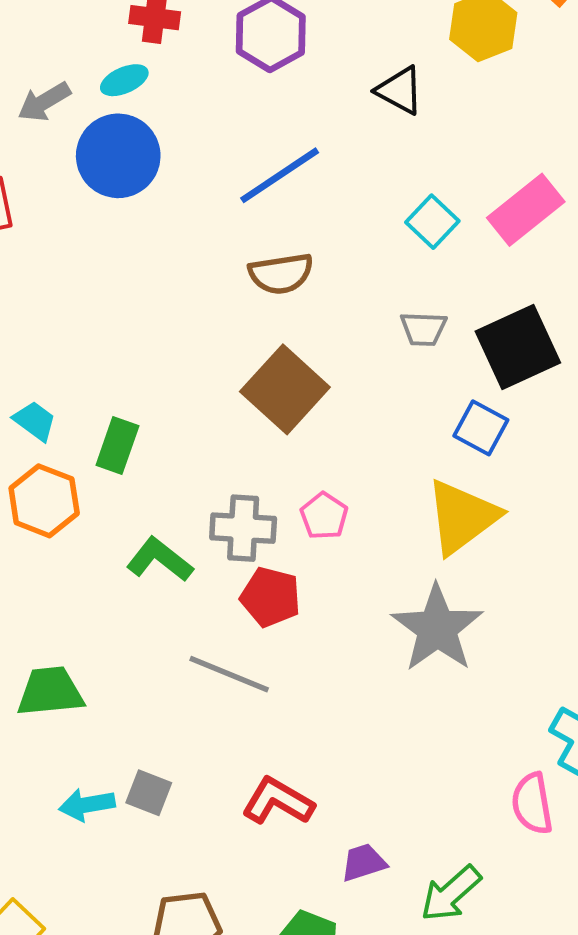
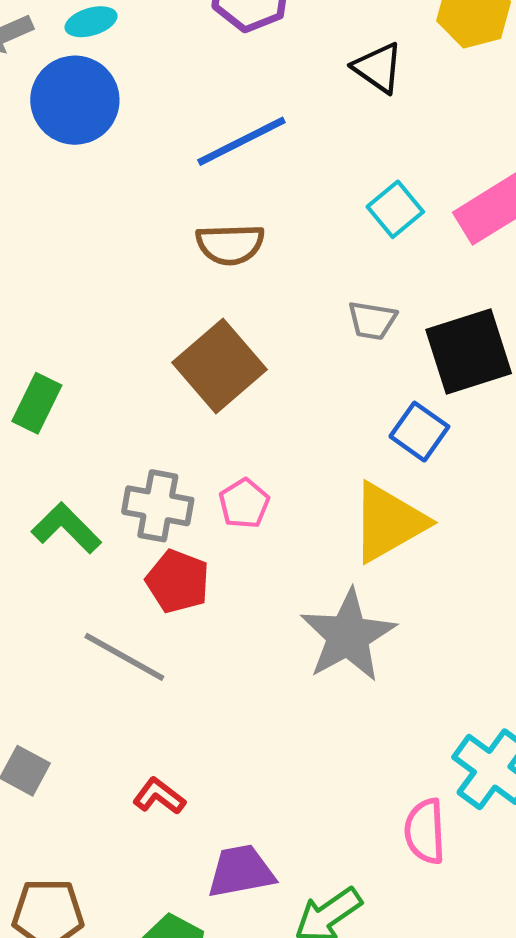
red L-shape: (278, 801) -> (159, 796), size x0.7
purple trapezoid: (363, 863) -> (241, 871), size x1.4

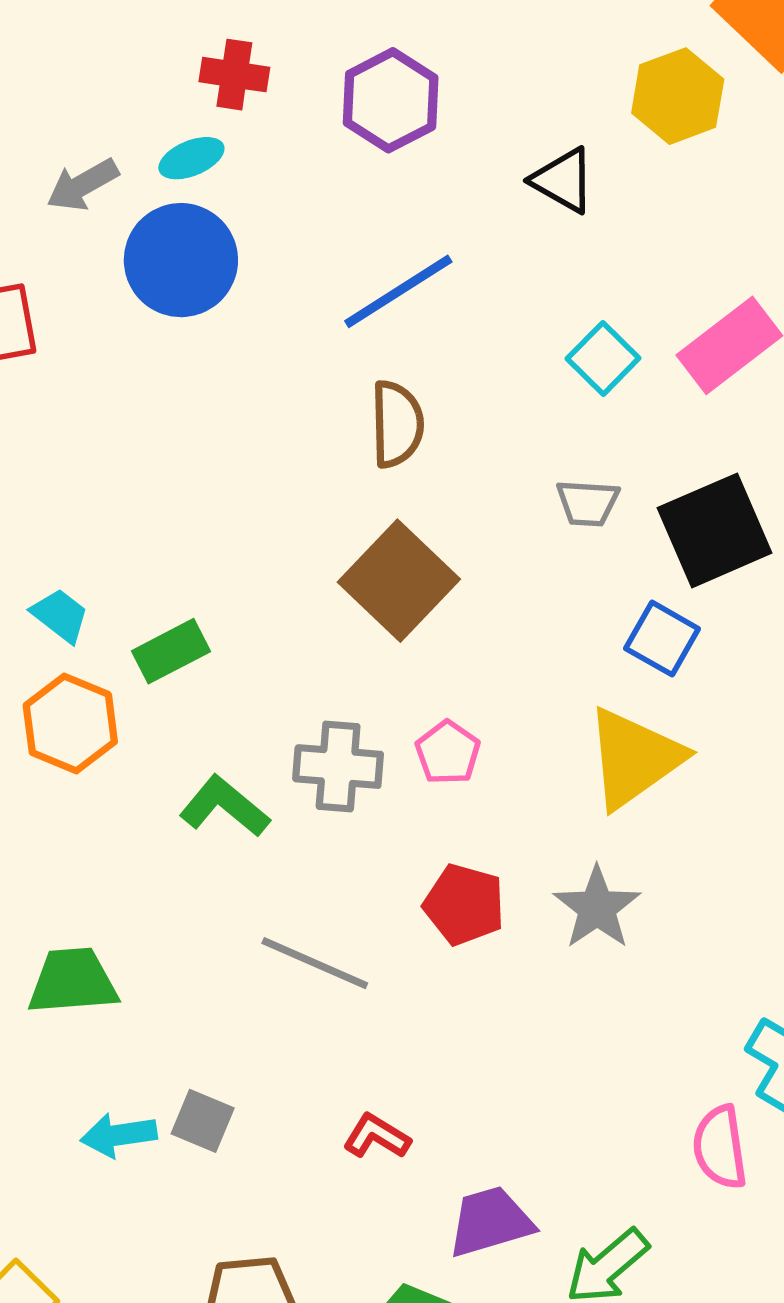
brown semicircle: (230, 244) -> (397, 424), turned -84
green rectangle: (37, 403) -> (171, 651), turned 42
red pentagon: (178, 581) -> (464, 905), moved
gray star: (348, 636) -> (597, 908), size x0.7

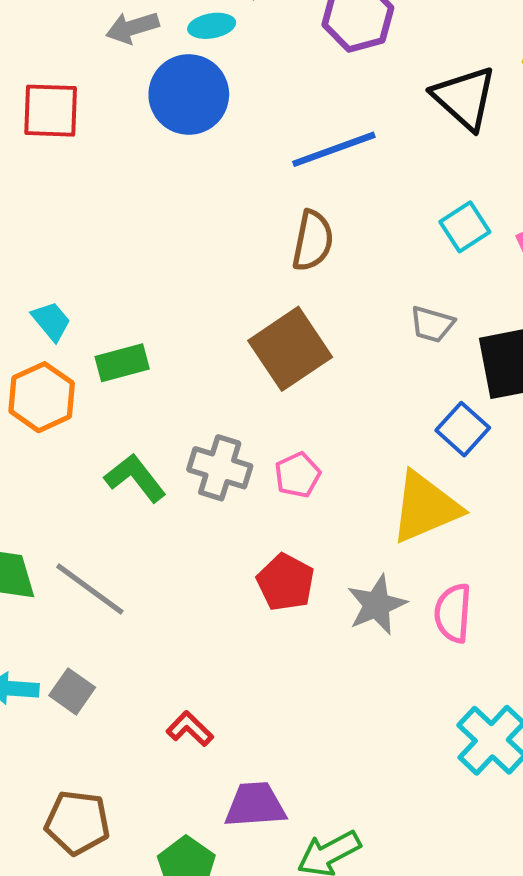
black triangle: (563, 180) -> (464, 98), size x1.4
gray line: (315, 963) -> (90, 589), moved
pink semicircle: (720, 1147) -> (453, 613), moved

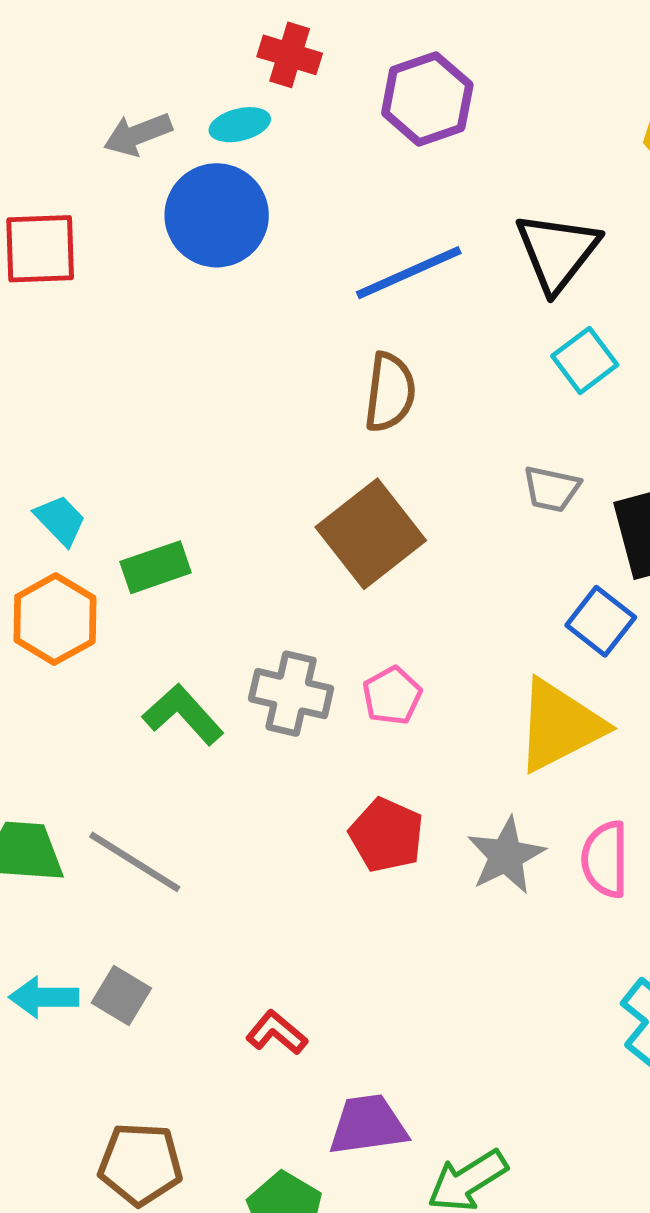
black triangle: (464, 98) -> (557, 252), moved, turned 30

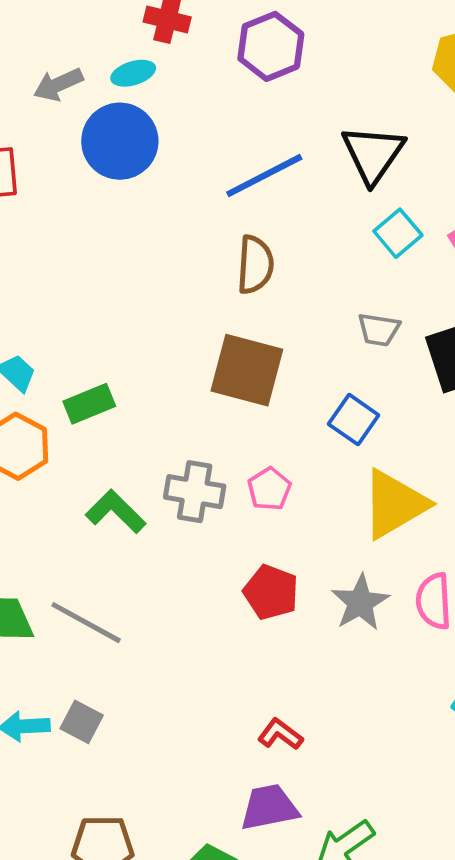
brown square: (371, 534) -> (247, 370), turned -34
blue square: (601, 621) -> (354, 420), moved
red L-shape: (277, 1033) -> (280, 734), moved

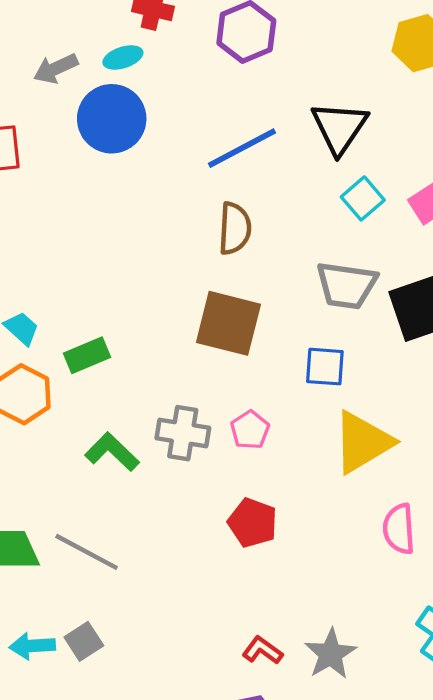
gray trapezoid: (379, 330) -> (347, 285), size x1.6
blue square: (354, 420) -> (325, 367), turned -30
gray star: (360, 603) -> (331, 654), moved
gray square: (82, 722) -> (84, 641), turned 30

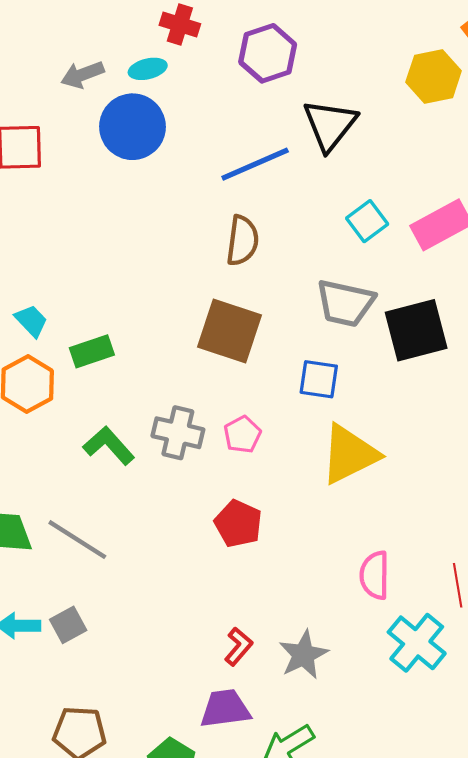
black triangle: (340, 128) -> (330, 125), moved
pink semicircle: (399, 529) -> (375, 575), moved
red L-shape: (262, 650) -> (239, 646), turned 90

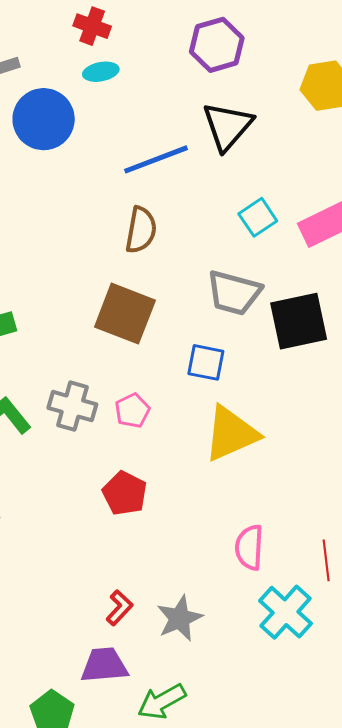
purple hexagon: (268, 53) -> (217, 45), moved
cyan ellipse: (148, 69) -> (101, 72), moved

